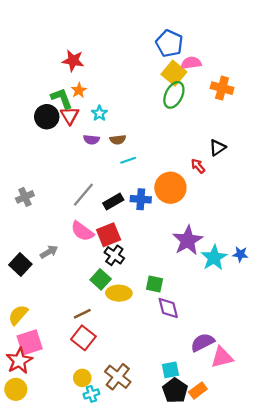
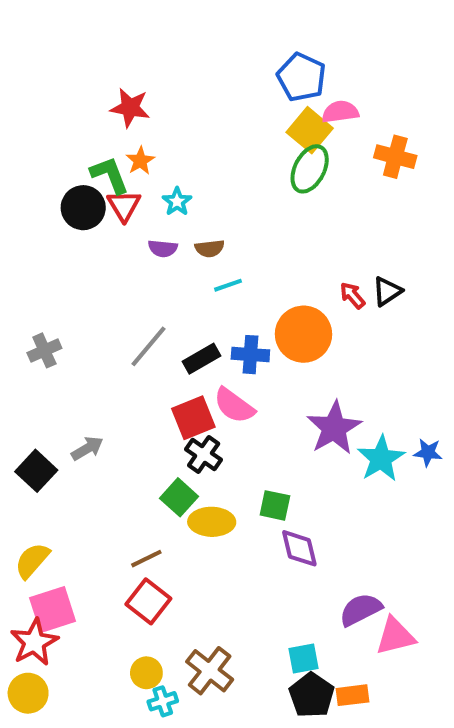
black triangle: (217, 148) -> (387, 291), moved
pink semicircle: (82, 231) -> (234, 406), moved
orange rectangle: (198, 390) -> (352, 695), turned 30

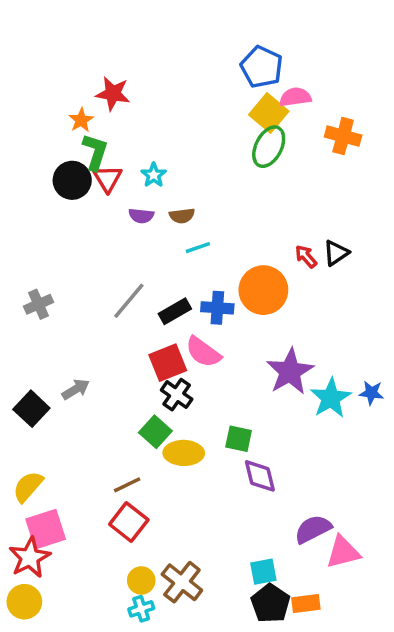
orange star: (140, 161) -> (81, 120), moved
green L-shape: (110, 175) -> (95, 152), turned 39
yellow circle: (146, 673) -> (141, 580), moved

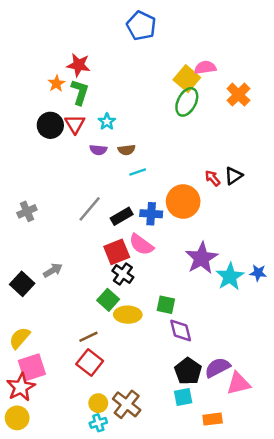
blue pentagon: (262, 67) -> (141, 26), moved
orange cross: (343, 136) -> (238, 95), turned 30
green L-shape: (95, 152) -> (80, 92), moved
black pentagon: (270, 603) -> (188, 371), moved

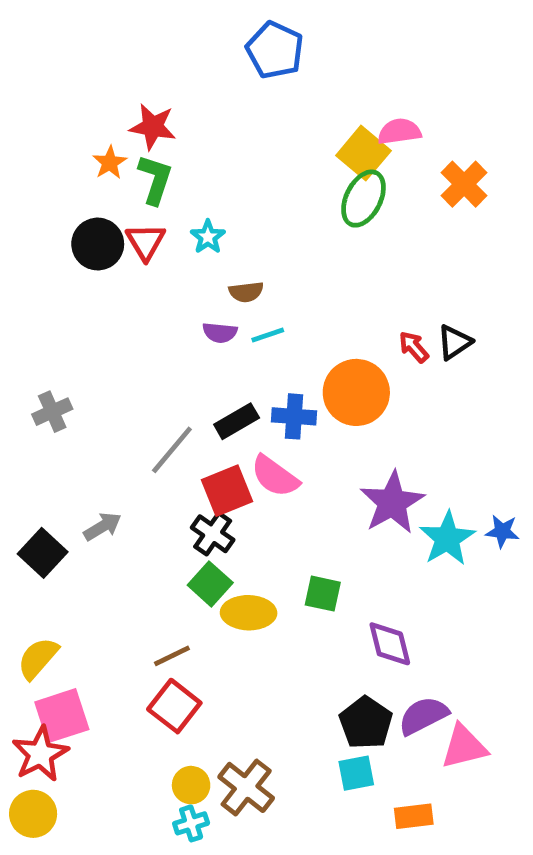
purple semicircle: (98, 150) -> (220, 333), moved
gray line: (90, 209) -> (172, 450), moved
black cross: (123, 274) -> (213, 534), moved
purple diamond: (181, 331) -> (390, 644), moved

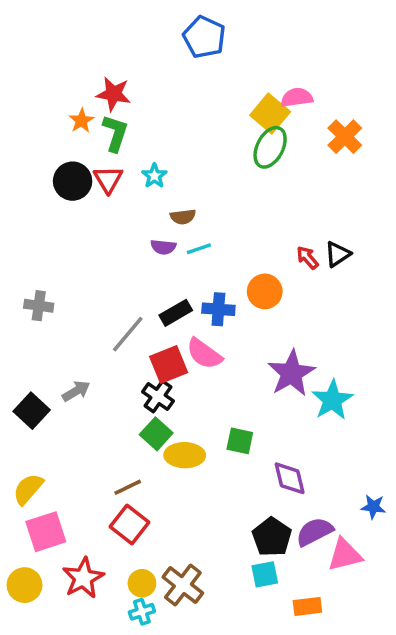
orange circle: (356, 392) -> (265, 291), size x0.7
gray cross: (52, 412) -> (39, 306), turned 32
blue star: (502, 531) -> (373, 507), moved
red star: (40, 754) -> (83, 578), moved
yellow circle: (33, 814) -> (24, 585), moved

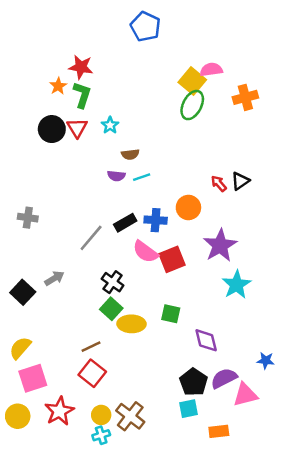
orange cross: (345, 137) -> (245, 97), turned 30
red square: (169, 364) -> (172, 259), moved
purple star: (291, 373) -> (220, 245), moved

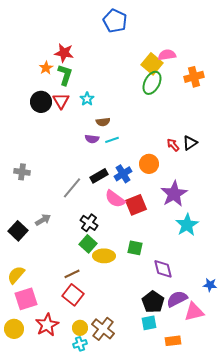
blue cross: (156, 220) -> (123, 174), turned -36

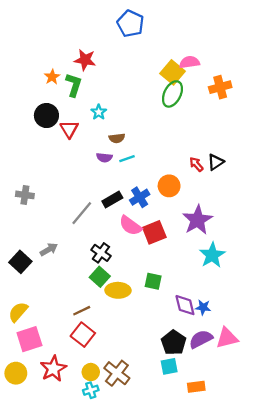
red star: (64, 53) -> (85, 60), moved
red triangle: (61, 101) -> (69, 129), moved
blue star: (210, 285) -> (203, 307), moved
pink triangle: (194, 312) -> (227, 338), moved

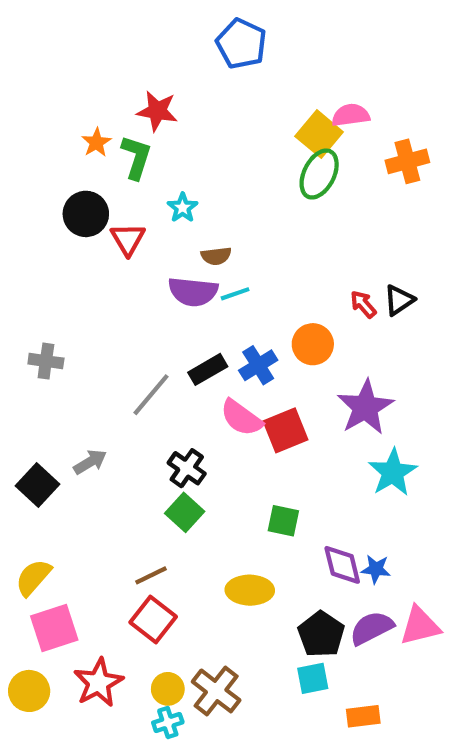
purple semicircle: (104, 158) -> (193, 292), size x1.6
yellow ellipse: (118, 290) -> (250, 590), moved

